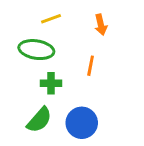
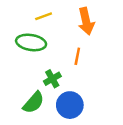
orange arrow: (101, 25) -> (86, 21), size x1.5
green cross: (51, 83) -> (52, 79), moved, turned -30

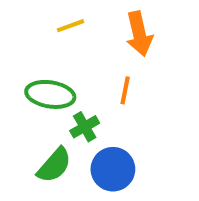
green ellipse: (31, 42) -> (50, 94), moved

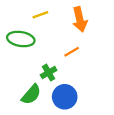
orange line: (125, 90) -> (72, 52), turned 49
green ellipse: (50, 94) -> (21, 39), moved

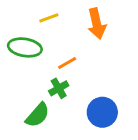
orange line: (72, 52) -> (67, 63), moved
blue circle: (65, 97) -> (102, 112), moved

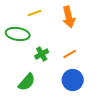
orange line: (67, 63) -> (70, 54), moved
green cross: (59, 88) -> (42, 54), moved

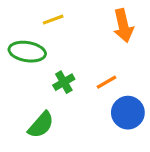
orange arrow: (69, 17) -> (123, 26), moved
blue circle: (73, 80) -> (128, 113), moved

